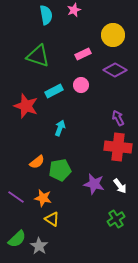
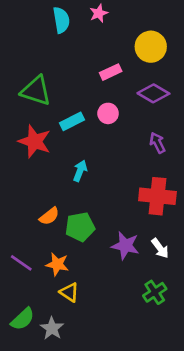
green triangle: (38, 56) -> (36, 91), moved
purple arrow: (118, 118) -> (157, 143), moved

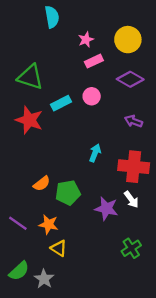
pink star: (99, 13) -> (86, 40), moved
purple arrow: (157, 143) -> (134, 121), turned -42
cyan arrow: (80, 171) -> (95, 153), moved
white arrow: (160, 248) -> (131, 199), moved

